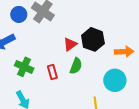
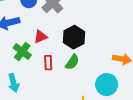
black hexagon: (93, 39) -> (74, 37), moved
red triangle: (70, 44) -> (40, 37), moved

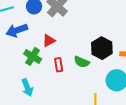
black hexagon: (74, 37) -> (102, 48), moved
green semicircle: (72, 62) -> (82, 62), turned 84

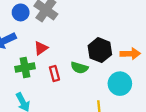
green cross: (33, 56) -> (25, 68), turned -36

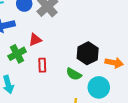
green cross: (25, 68) -> (17, 54), turned -30
green semicircle: (79, 68) -> (74, 74), moved

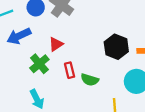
green semicircle: (74, 74) -> (90, 80), moved

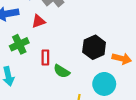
red triangle: (56, 44) -> (38, 21), moved

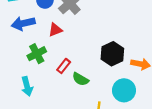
red rectangle: (45, 58) -> (64, 66), turned 40

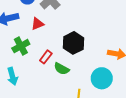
black hexagon: (112, 54) -> (74, 43), moved

